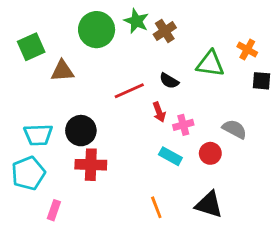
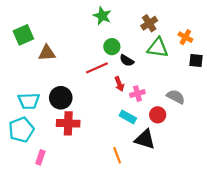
green circle: (97, 30) -> (112, 47), moved, size x0.6
brown cross: (165, 31) -> (149, 23), moved
black triangle: (209, 205) -> (145, 139), moved

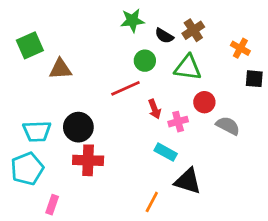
green star: (102, 16) -> (132, 21), turned -30
green triangle: (158, 48) -> (188, 68), moved
black semicircle: (127, 60) -> (164, 36), moved
red circle: (158, 115) -> (204, 102), moved
orange line: (117, 155) -> (152, 202), turned 49

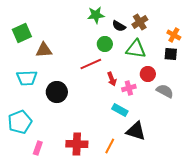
black square: (254, 79) -> (171, 54), moved
cyan trapezoid: (37, 131) -> (27, 78), moved
red cross: (88, 160) -> (77, 144), moved

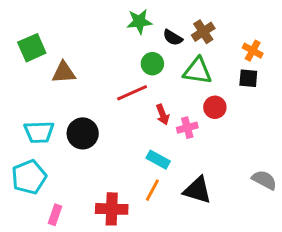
cyan trapezoid: (27, 78) -> (39, 132), moved
gray semicircle: (165, 91) -> (264, 180), moved
cyan rectangle: (120, 110) -> (158, 160), moved
orange line: (110, 146) -> (152, 190), moved

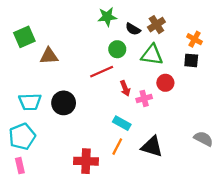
pink rectangle: (55, 215) -> (20, 166), moved, turned -32

